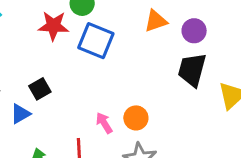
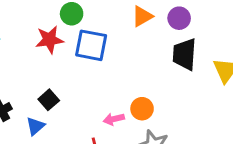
pink arrow: (104, 123) -> (114, 119), turned -60

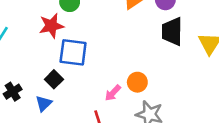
blue square: (91, 45) -> (73, 52), moved
pink arrow: (114, 119) -> (113, 93), turned -30

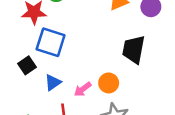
black trapezoid: (172, 31) -> (134, 49), moved
blue triangle: (44, 103) -> (53, 82), moved

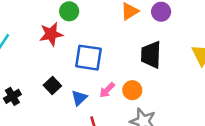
blue square: (51, 42) -> (89, 58), moved
pink arrow: (83, 89) -> (107, 90), moved

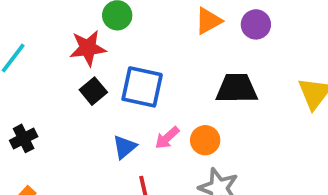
black trapezoid: (151, 55) -> (237, 88), turned 84
black square: (52, 85) -> (93, 91), moved

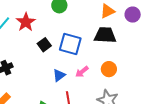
red star: (88, 48) -> (26, 22), moved, turned -30
black trapezoid: (237, 88) -> (105, 35), moved
orange circle: (205, 140) -> (109, 69), moved

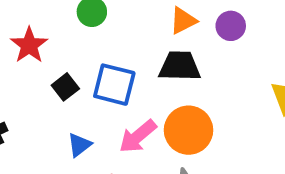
orange circle: (109, 69) -> (188, 130), size x1.6
pink arrow: (82, 72) -> (138, 136), size x1.5
blue triangle: (59, 75) -> (79, 145), moved

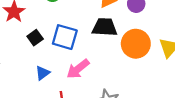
orange circle: (188, 130) -> (136, 44), moved

